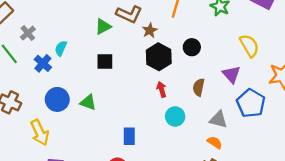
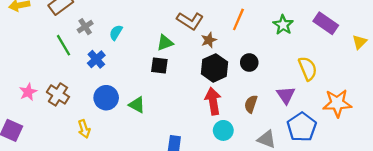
green triangle: (103, 27) -> (165, 43), moved
cyan semicircle: (61, 48) -> (116, 33), moved
red arrow: (162, 89) -> (213, 101), size x1.6
yellow arrow: (40, 133) -> (84, 129), size x0.7

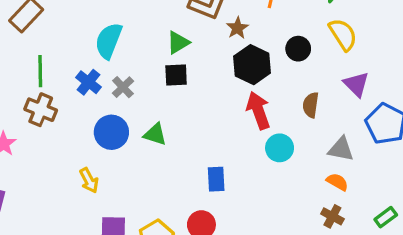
gray cross: (85, 27) -> (123, 87), moved
cyan semicircle: (116, 33) -> (109, 41), size x1.6
green line: (64, 45) -> (40, 71), turned 40
yellow semicircle: (308, 69) -> (343, 34), moved
brown cross: (58, 94) -> (41, 110), moved

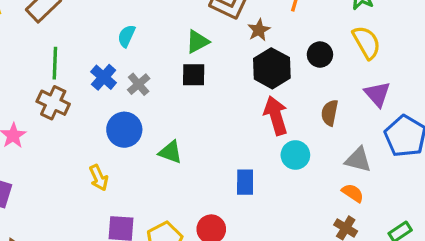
cyan semicircle: (109, 41) -> (126, 36), size x0.6
green triangle: (155, 134) -> (170, 152), moved
blue rectangle: (216, 179) -> (245, 182), moved

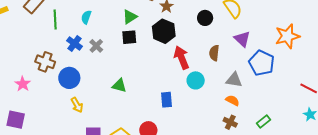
green line: (55, 63) -> (55, 19), moved
black hexagon: (272, 68) -> (164, 31), moved
blue circle: (124, 130) -> (69, 78), moved

